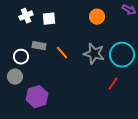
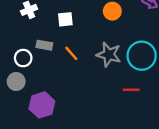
white square: (49, 19) -> (65, 19), moved
red line: (113, 84) -> (131, 90), turned 56

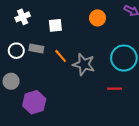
gray star: (109, 55) -> (84, 64), moved
white circle: (23, 58) -> (16, 51), moved

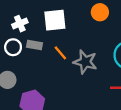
white cross: (23, 17) -> (20, 24), moved
white square: (55, 25) -> (55, 20), size x1.5

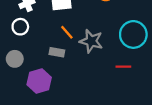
gray rectangle: (34, 45) -> (57, 52), moved

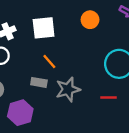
gray star: (91, 41) -> (68, 89), moved, turned -30

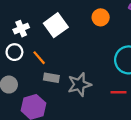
white square: (44, 28) -> (56, 25), turned -30
orange line: (49, 62) -> (39, 58), moved

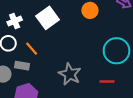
gray rectangle: (51, 78) -> (22, 66), moved
gray star: (79, 85) -> (70, 74), turned -30

